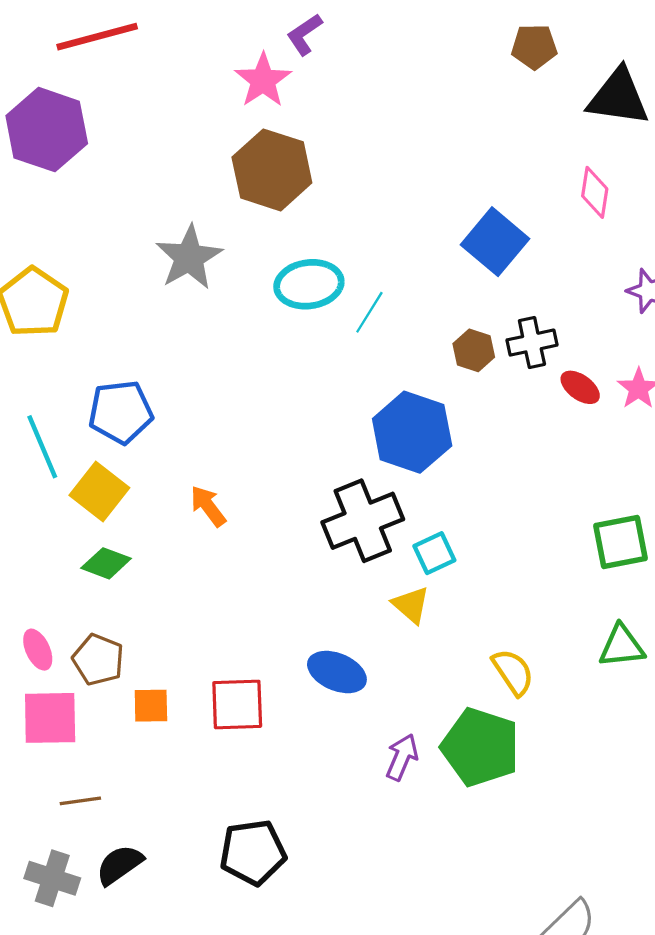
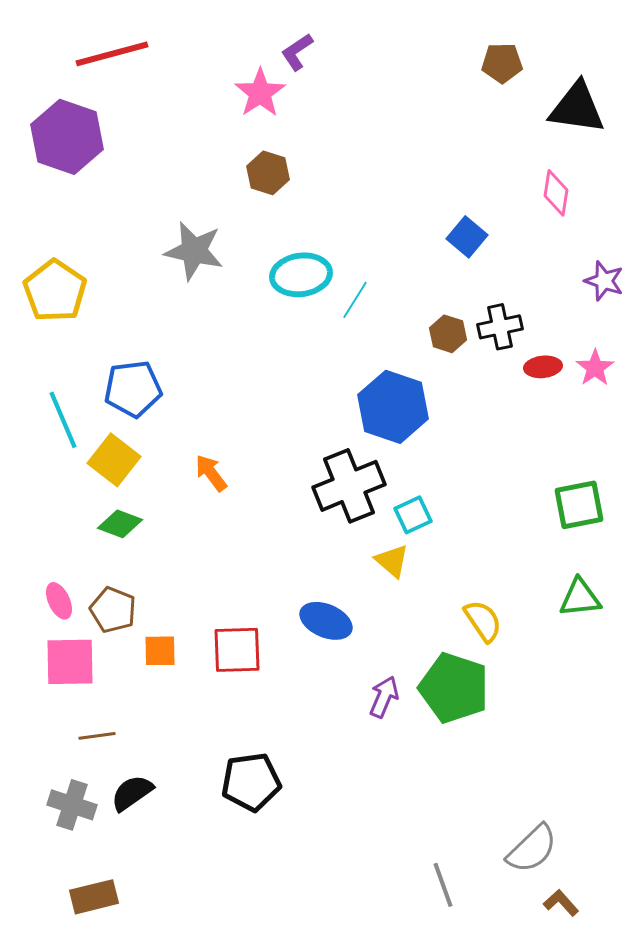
brown hexagon: (272, 170) -> (268, 173), size x0.6
blue square: (495, 242) -> (467, 237), size x0.7
gray star: (189, 257) -> (194, 251), turned -30
red ellipse: (580, 387) -> (543, 367), turned -42

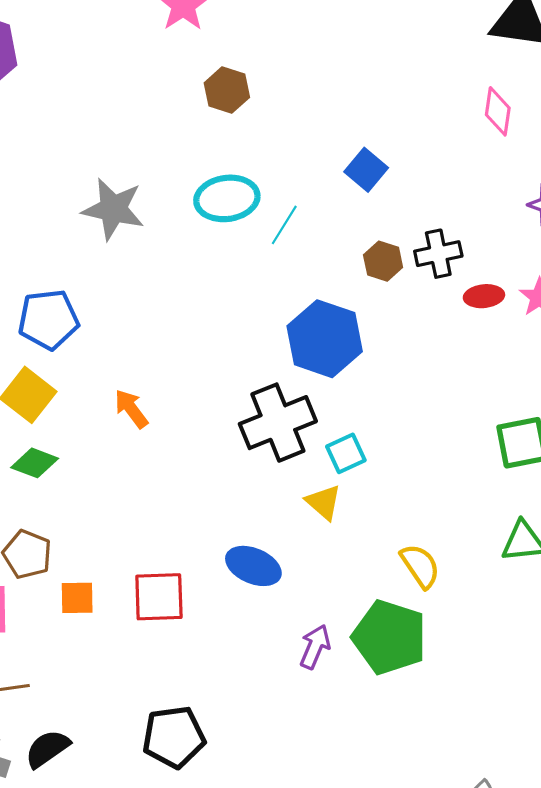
brown hexagon: (268, 173) -> (227, 90), moved
blue square: (467, 237) -> (366, 170), moved
gray star: (194, 251) -> (113, 209), moved

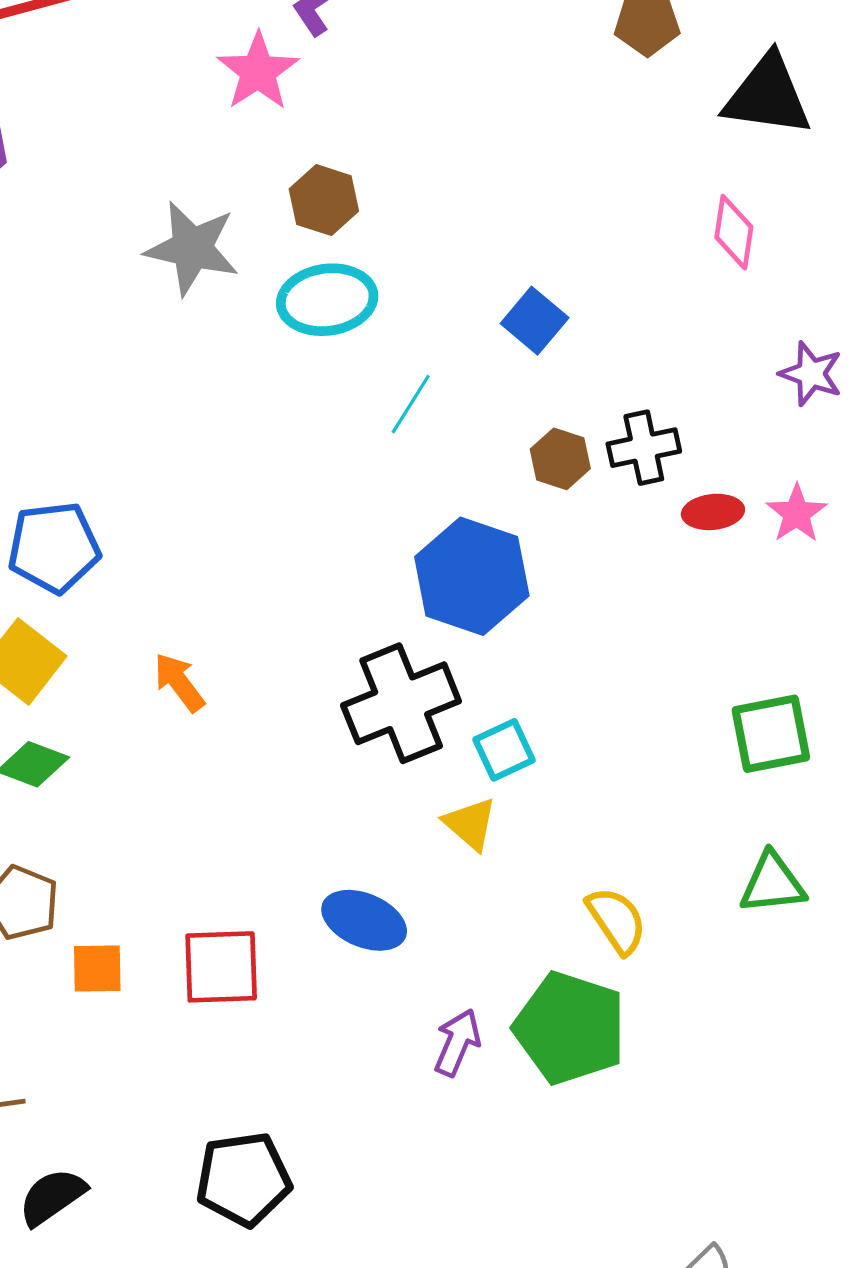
cyan ellipse: (227, 198) -> (327, 300), moved
gray star: (113, 209) -> (192, 248), moved

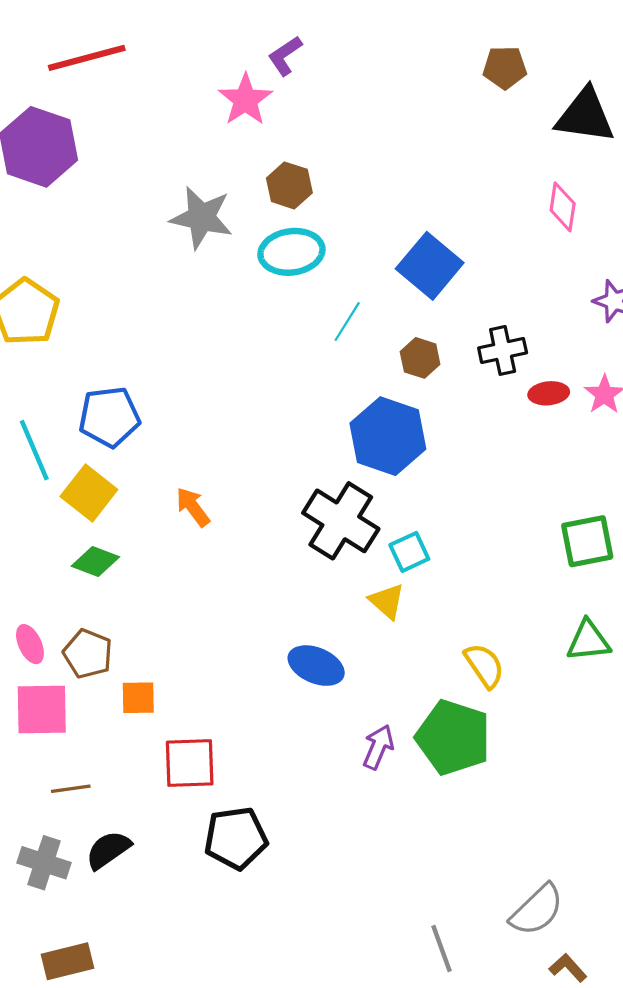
blue square: (535, 321) -> (430, 266), size x1.5
brown hexagon: (560, 459) -> (420, 358), moved
black cross: (401, 703) -> (341, 521), turned -36
red square: (221, 967) -> (190, 763), moved

